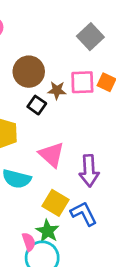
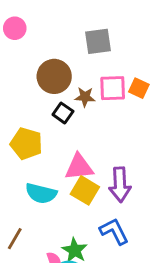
gray square: (90, 37) -> (98, 41), moved, turned 35
pink triangle: (52, 155) -> (79, 167), turned -48
yellow square: (56, 203) -> (85, 190), moved

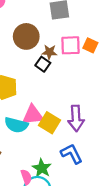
black square: (63, 113) -> (43, 64), moved
pink triangle: (79, 167) -> (33, 115), moved

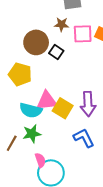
brown circle: (26, 36) -> (36, 42), moved
brown star: (49, 52) -> (62, 24), moved
green star: (42, 168) -> (32, 134), moved, turned 30

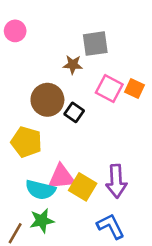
brown star: (62, 24) -> (73, 65), moved
pink square: (83, 34) -> (109, 89), turned 30

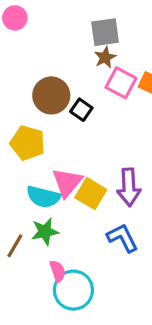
brown star: (73, 65) -> (105, 57), moved, turned -30
pink triangle: (62, 177) -> (67, 182), turned -44

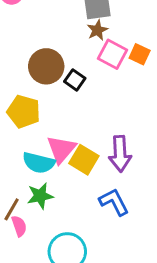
pink semicircle: (58, 271) -> (19, 226), moved

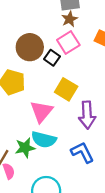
pink square: (112, 54) -> (68, 42), moved, turned 30
yellow square: (84, 160) -> (66, 89), moved
cyan semicircle: (39, 163) -> (44, 140), moved

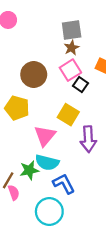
black square: (52, 58) -> (80, 85), moved
blue L-shape: (82, 152) -> (64, 184), moved

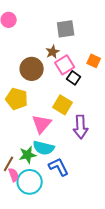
brown star: (72, 48) -> (53, 52), moved
cyan circle: (49, 212) -> (30, 182), moved

